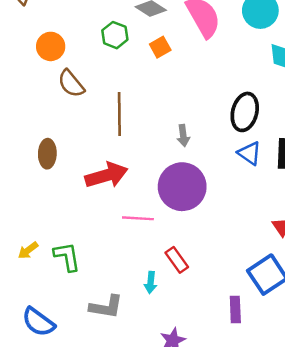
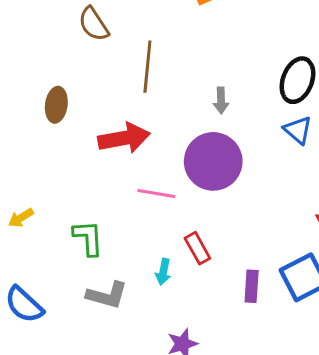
green L-shape: (67, 257) -> (88, 238), moved
purple rectangle: (235, 310) -> (252, 286), moved

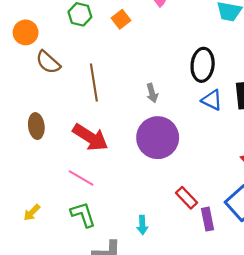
red arrow: (124, 138) -> (90, 137), turned 57
pink line: (156, 194) -> (81, 178), moved, turned 35
red rectangle: (197, 248) -> (186, 198), moved

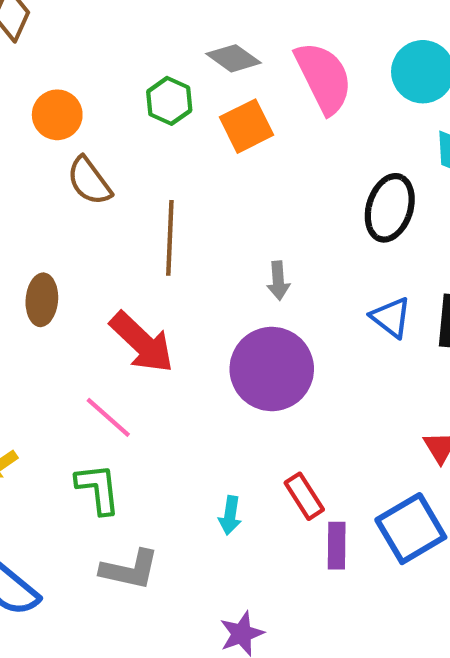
orange square: (121, 19) -> (247, 126), size x1.4
black ellipse: (203, 65) -> (390, 208), moved
cyan arrow: (142, 225) -> (230, 515), moved

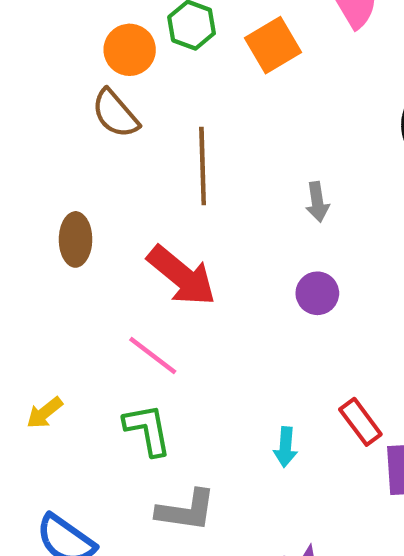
orange circle: (57, 115) -> (130, 50), moved
purple circle: (272, 369) -> (317, 293), size x0.5

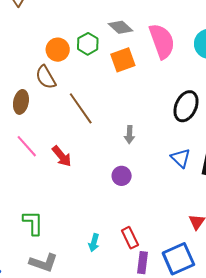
brown line: (203, 166) -> (81, 108), turned -44
brown ellipse: (76, 239) -> (21, 102), moved
red arrow: (182, 276) -> (62, 156), size x0.7
pink line: (153, 355) -> (27, 146), moved

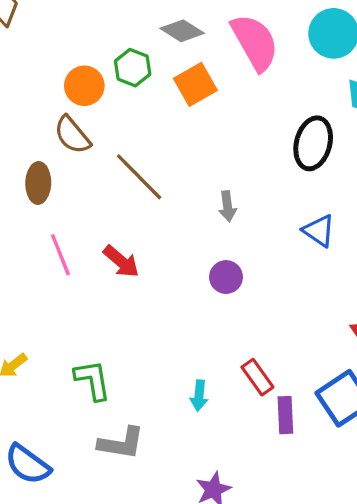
pink line: (27, 146) -> (60, 255), turned 30

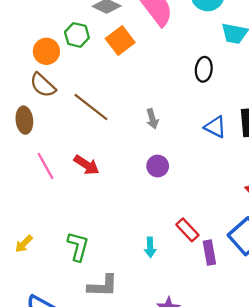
black ellipse: (313, 143) -> (204, 69), size x0.7
green L-shape: (93, 380) -> (78, 246), turned 32

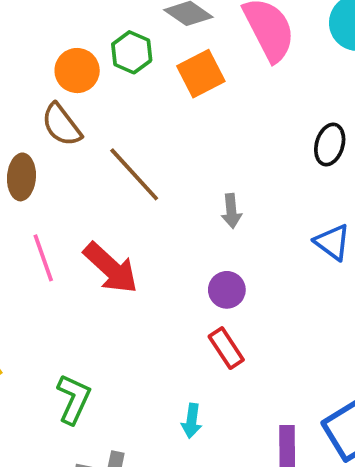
red arrow: (87, 165) -> (111, 268), size x1.4
red rectangle: (187, 230) -> (226, 348), moved

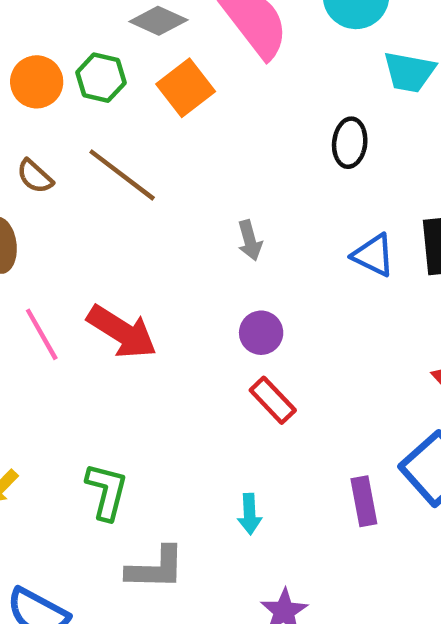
orange circle: (77, 71) -> (37, 82), moved
brown semicircle: (61, 125) -> (35, 176), size x0.7
brown line: (134, 174) -> (122, 175), moved
cyan arrow: (192, 421) -> (249, 514), moved

